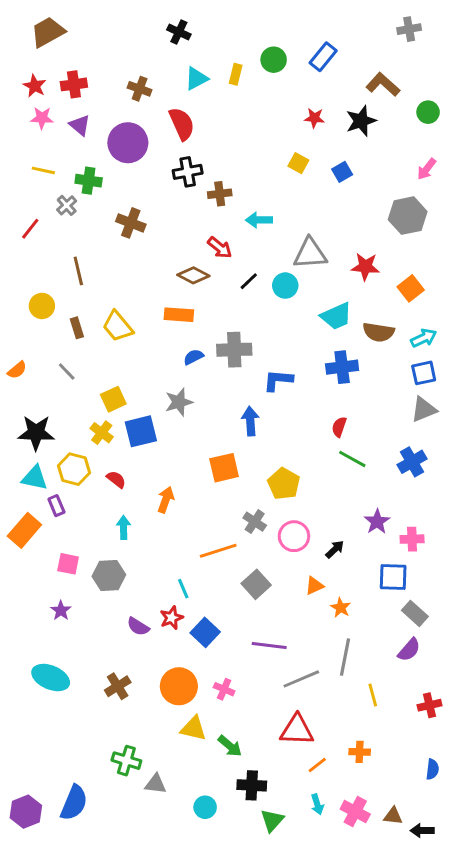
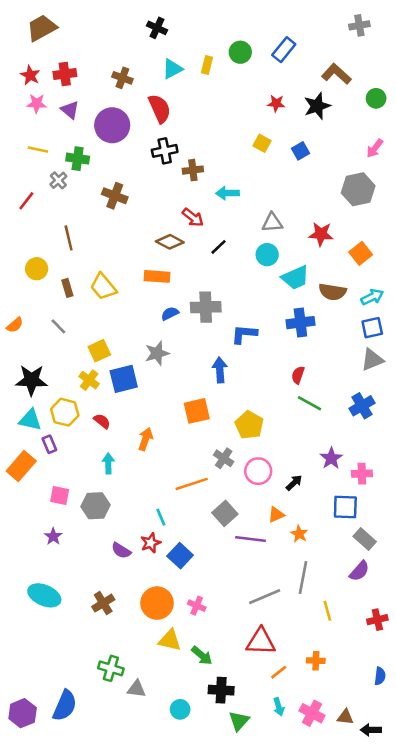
gray triangle: (310, 253) -> (272, 223), size x0.7
cyan circle: (285, 286) -> (267, 255), moved
purple line: (269, 645) -> (251, 539), moved

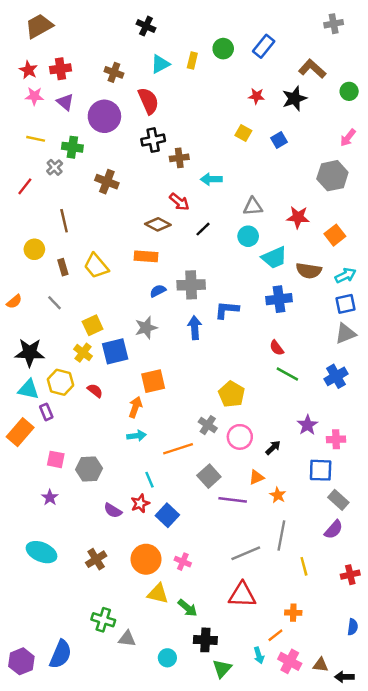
blue arrow: (220, 370) -> (195, 328), moved
red semicircle: (298, 375) -> (277, 348), turned -56
orange square: (197, 411) -> (153, 381), moved
cyan arrow: (108, 463) -> (136, 436), moved, turned 84
orange line: (279, 672) -> (275, 635), moved

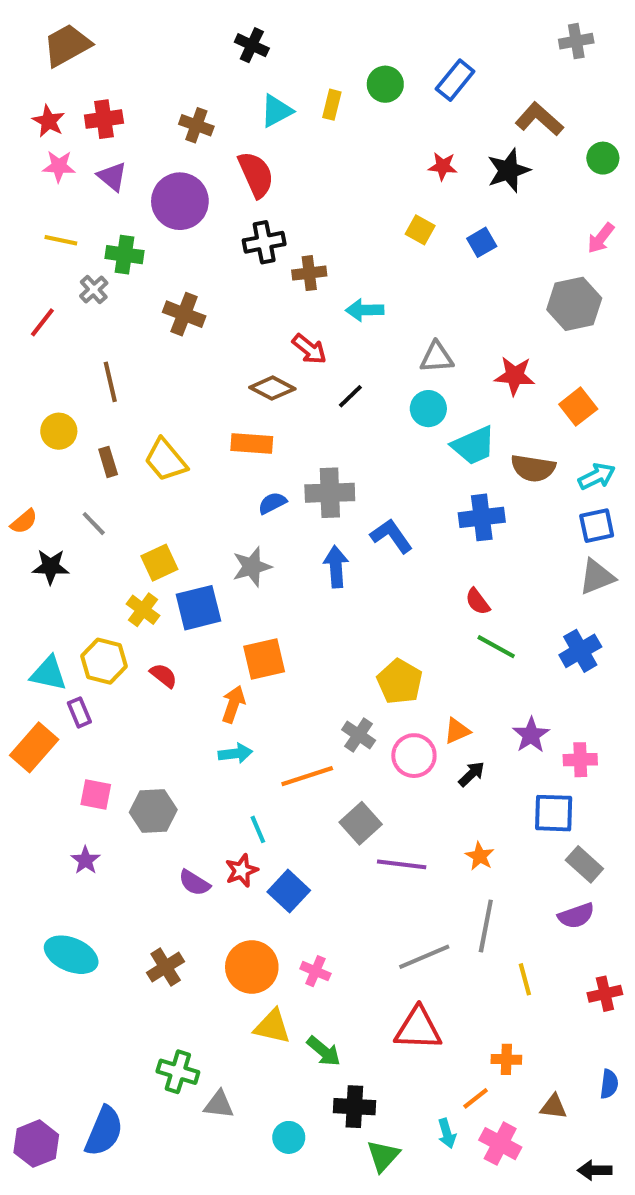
blue L-shape: (227, 310) -> (391, 536), turned 50
black star: (30, 353) -> (51, 567), moved, size x0.7
orange triangle: (256, 477) -> (457, 731), moved
purple semicircle: (334, 530) -> (576, 916), turned 30
brown triangle: (321, 665) -> (554, 1107), moved

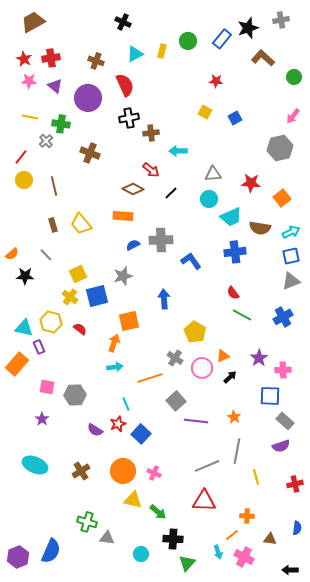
black star: (508, 170) -> (248, 28), moved
yellow circle: (59, 431) -> (24, 180), moved
blue arrow: (336, 567) -> (164, 299), moved

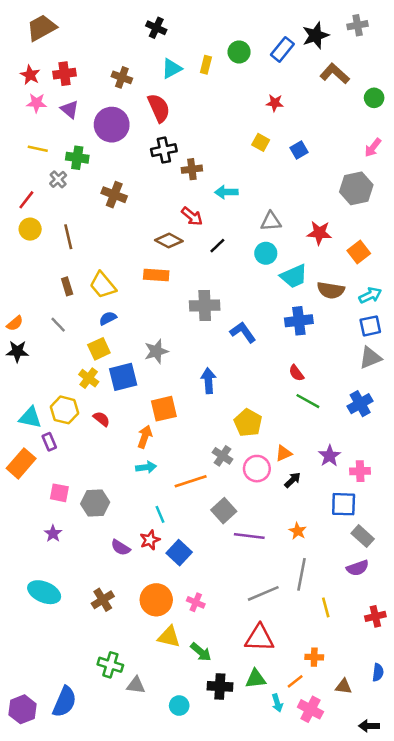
blue semicircle: (133, 245) -> (108, 318), moved
black star: (25, 276) -> (17, 351), moved
green triangle: (187, 563) -> (256, 679), moved, turned 42

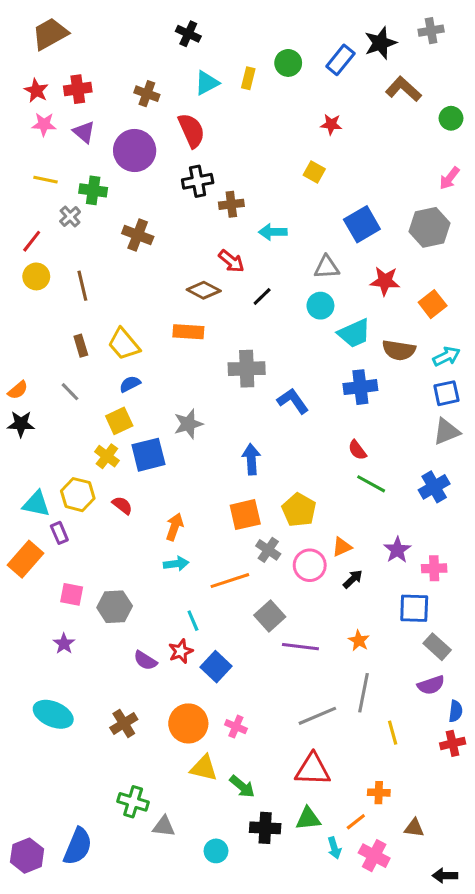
blue square: (299, 150) -> (362, 224), moved, size x1.6
orange square: (164, 409) -> (245, 515), moved
blue semicircle: (378, 672) -> (456, 711), moved

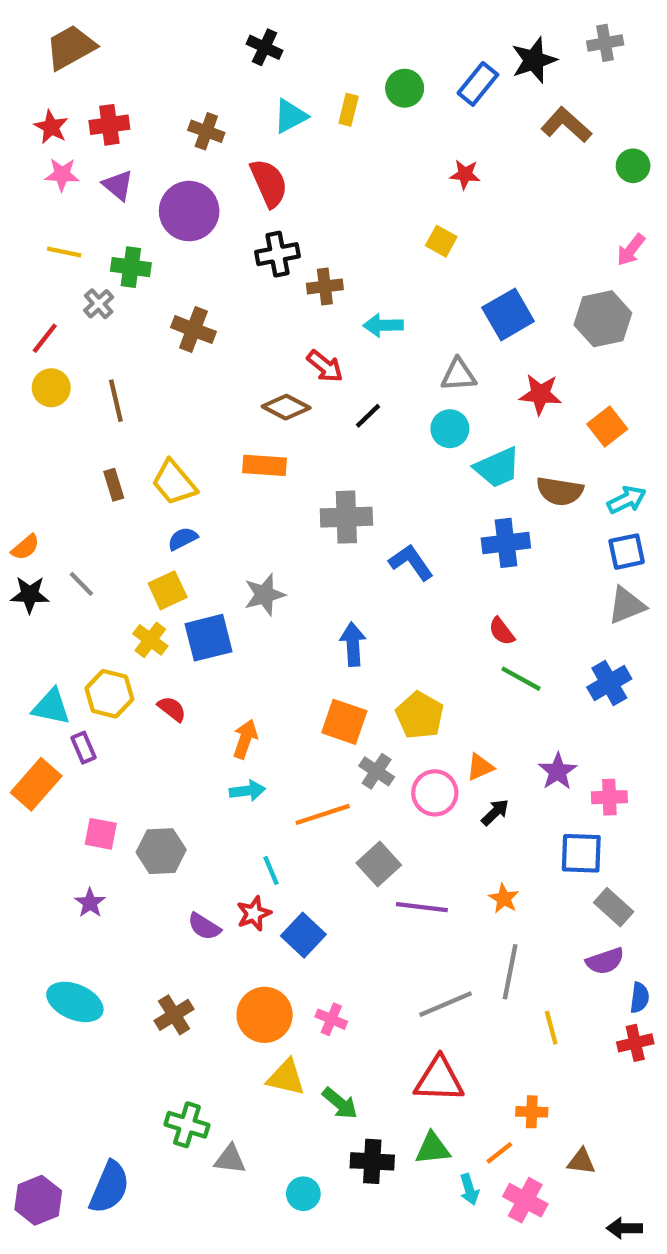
gray line: (70, 392) -> (81, 584), moved
orange square: (245, 515) -> (344, 722), turned 32

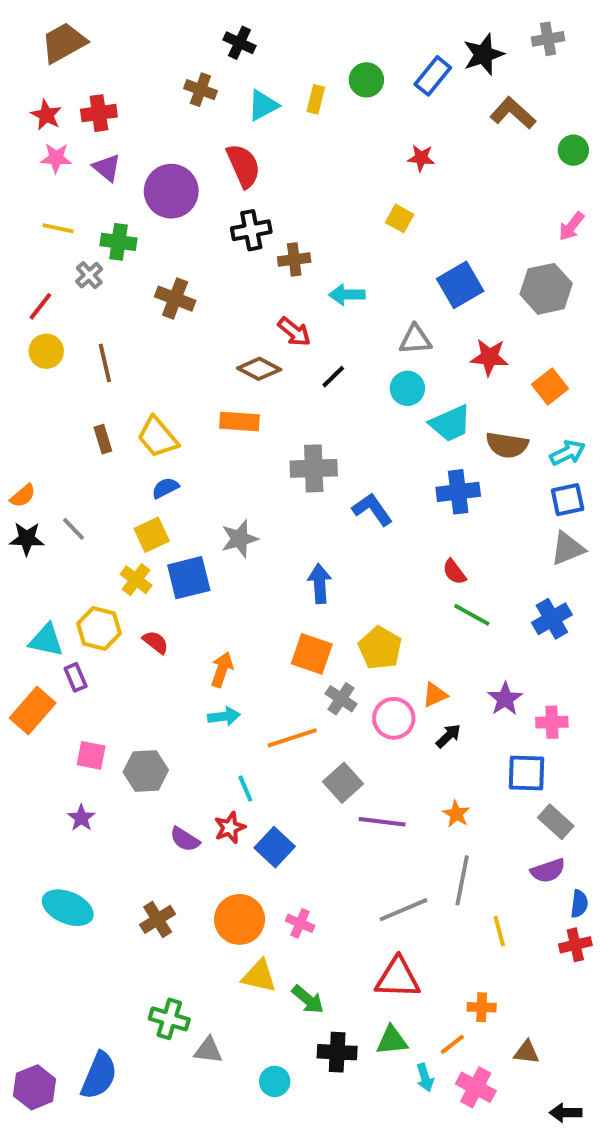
brown cross: (206, 131) -> (200, 90), moved

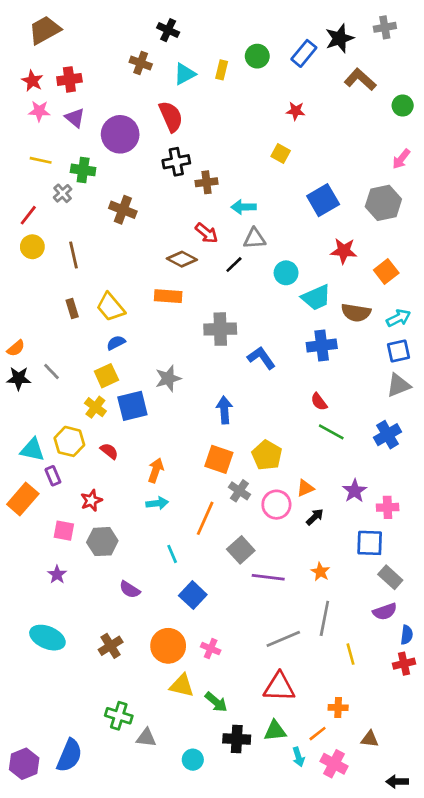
gray triangle: (415, 340) -> (255, 239), moved
orange line: (292, 738) -> (205, 518), turned -48
red star: (230, 828) -> (91, 500), moved

